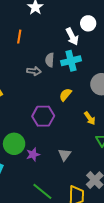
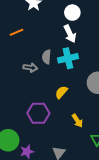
white circle: (88, 23) -> (72, 13), moved
orange line: (19, 37) -> (17, 32), turned 56
yellow arrow: (90, 118) -> (77, 121), moved

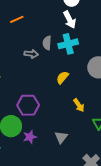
purple hexagon: (38, 113) -> (28, 105), moved

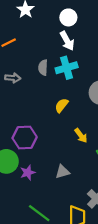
gray arrow: (31, 54) -> (13, 78), moved
gray triangle: (61, 137) -> (63, 172), turned 40

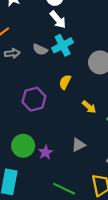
gray semicircle: (43, 68) -> (40, 50), turned -56
gray arrow: (13, 78) -> (12, 53), moved
purple hexagon: (25, 137) -> (34, 99), moved

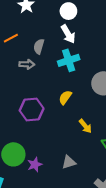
gray semicircle: (40, 50) -> (39, 46), moved, turned 72
gray arrow: (12, 53) -> (27, 64), moved

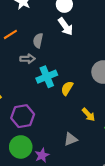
cyan cross: (69, 60) -> (47, 77), moved
purple hexagon: (32, 110) -> (23, 116), moved
gray triangle: (69, 162) -> (71, 139), moved

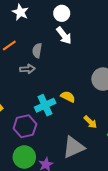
cyan cross: (47, 77) -> (45, 105), moved
yellow semicircle: (67, 88) -> (68, 97), turned 88
gray triangle: (71, 139) -> (74, 147), size x1.6

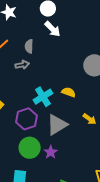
yellow semicircle: (68, 97) -> (69, 92), moved
yellow arrow: (90, 122) -> (90, 119), moved
gray triangle: (74, 147) -> (57, 125), moved

